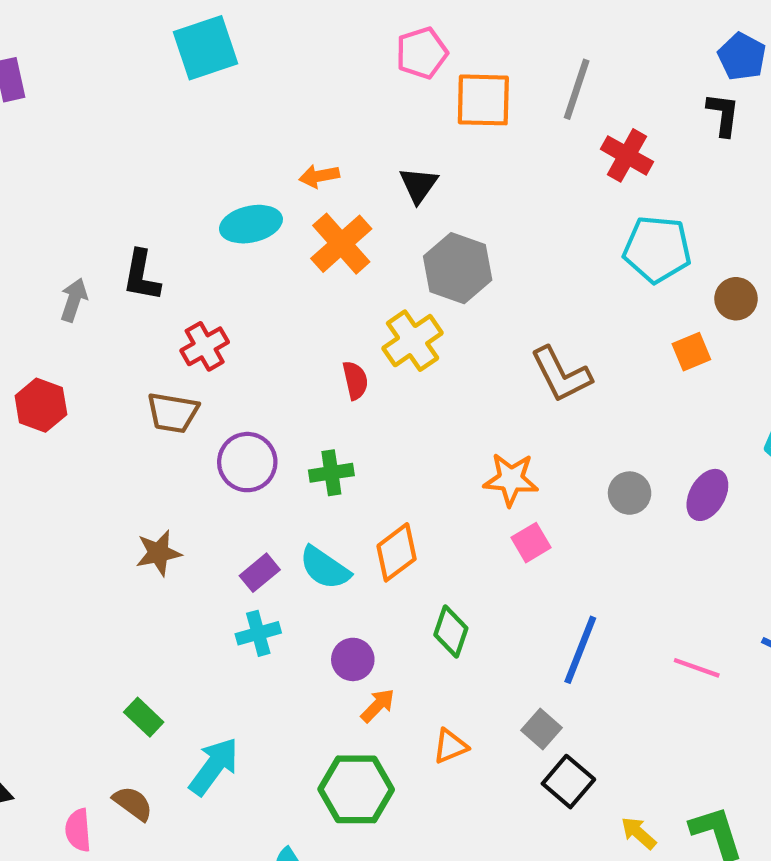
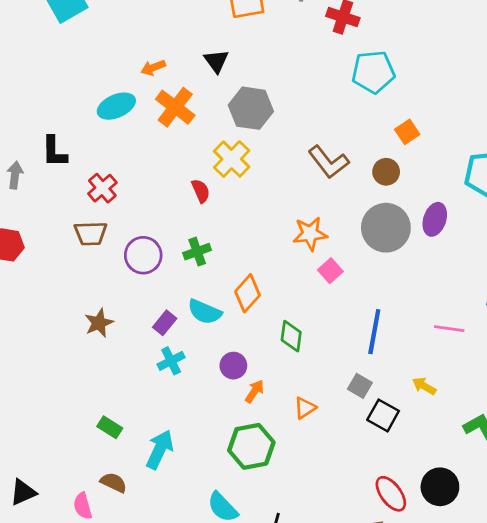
brown circle: (736, 299) -> (386, 172), moved
gray circle: (630, 493) -> (386, 228), size x1.8
yellow arrow: (639, 833) -> (424, 386), moved

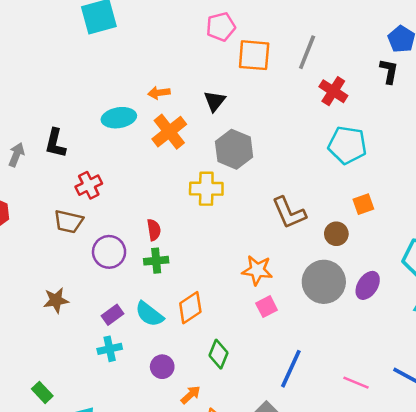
yellow cross: (232, 159) -> (206, 189), turned 32
red semicircle: (201, 191) -> (154, 230), moved
orange arrow: (255, 391) -> (191, 395), moved

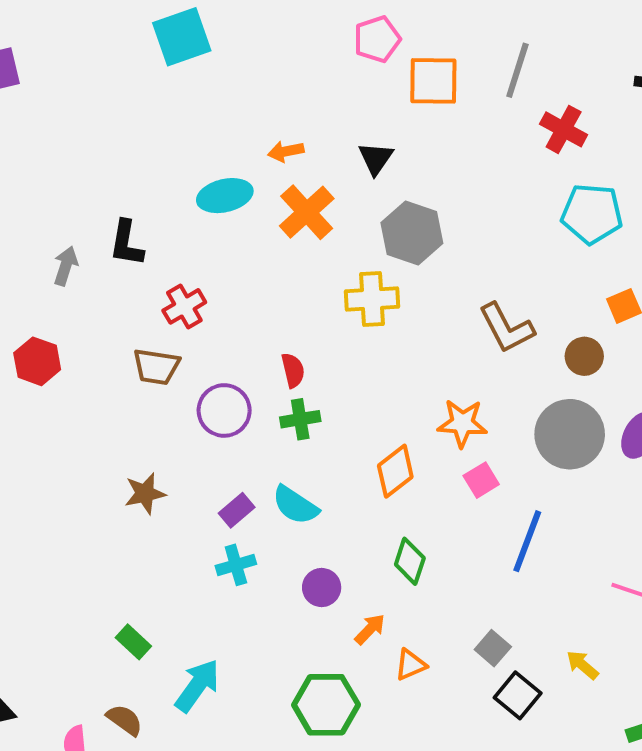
orange diamond: (190, 308) -> (395, 471), moved
blue line: (291, 369) -> (527, 541), moved

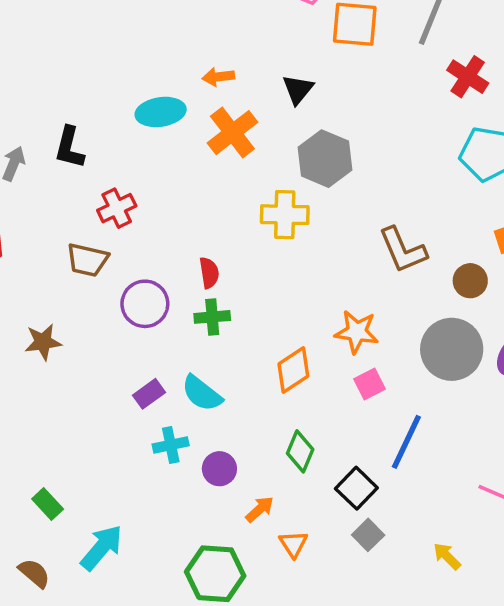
brown star: (145, 494) -> (43, 342), moved
cyan cross: (236, 565) -> (171, 445), moved
orange triangle: (411, 665) -> (293, 544), turned -44
black square: (518, 695) -> (356, 488), moved

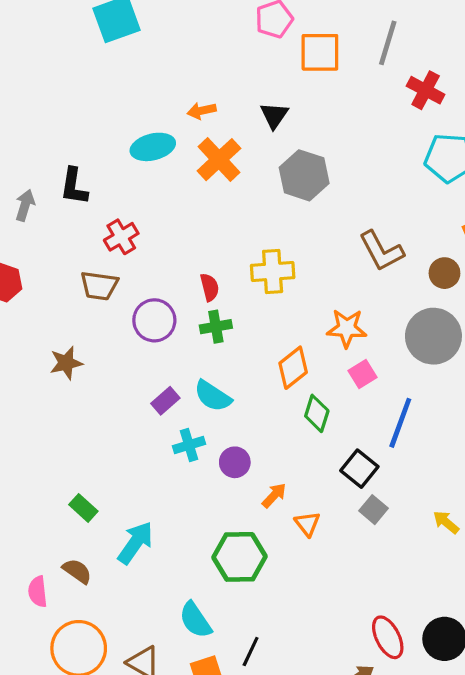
yellow cross: (285, 215) -> (273, 271), moved
green diamond: (300, 451) -> (317, 413), moved

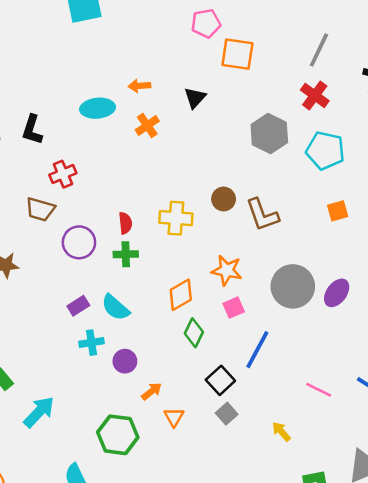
gray line: (388, 43) -> (319, 50), moved
orange cross: (219, 160) -> (147, 125), size x0.7
gray hexagon: (304, 175) -> (269, 134), moved
brown circle: (444, 273) -> (224, 199), moved

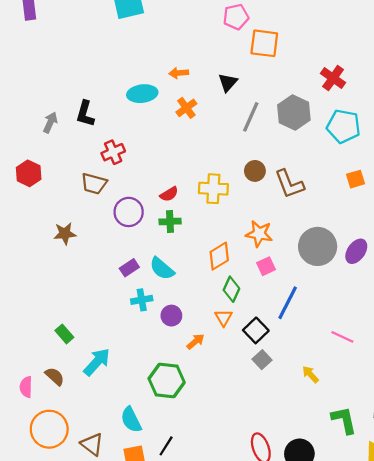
gray line: (319, 50) -> (251, 117), moved
red semicircle: (125, 223) -> (169, 194), turned 66
orange triangle: (174, 417) -> (224, 318), moved

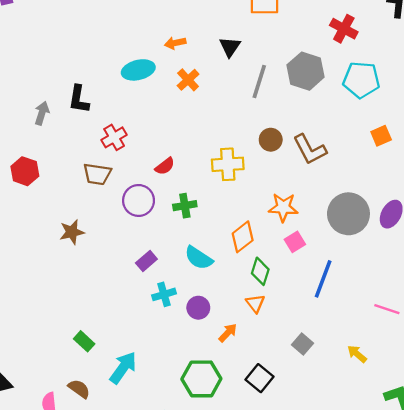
red semicircle: (169, 194) -> (165, 166), moved
cyan semicircle: (162, 269) -> (199, 258), moved
black square: (256, 330) -> (260, 378), moved

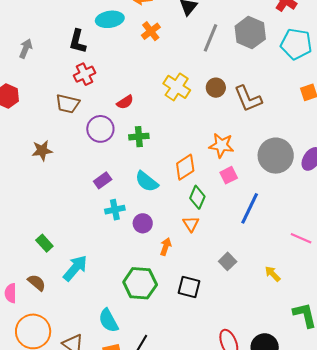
black L-shape: (79, 99) -> (78, 41), moved
yellow cross: (228, 164) -> (177, 87), moved, turned 32
orange arrow: (228, 333) -> (166, 247), turned -30
black square: (260, 378) -> (189, 287), turned -30

